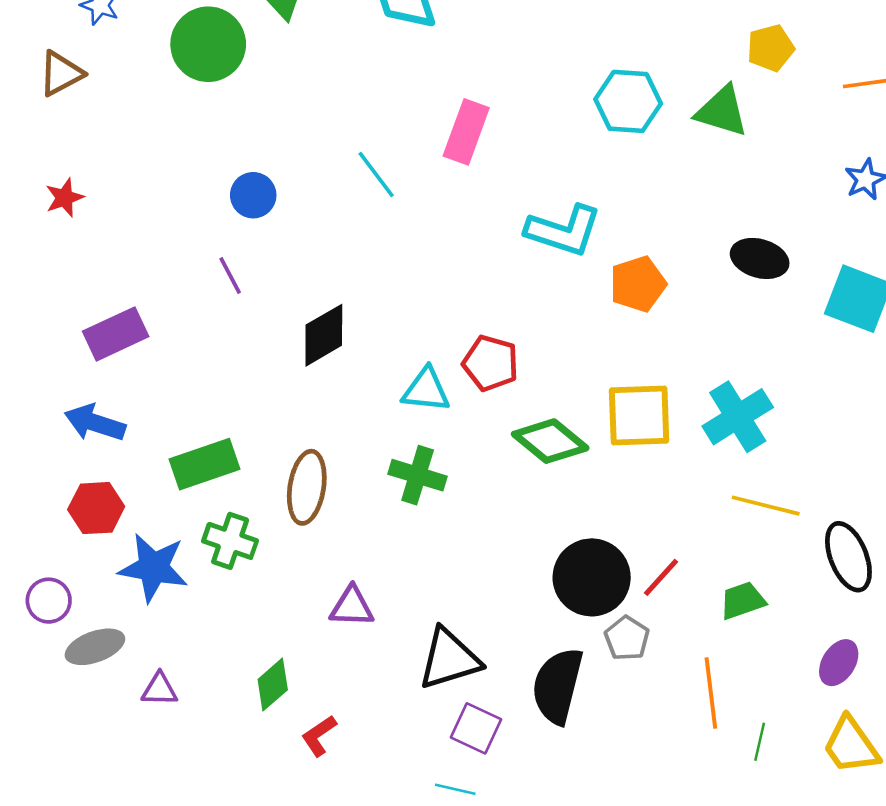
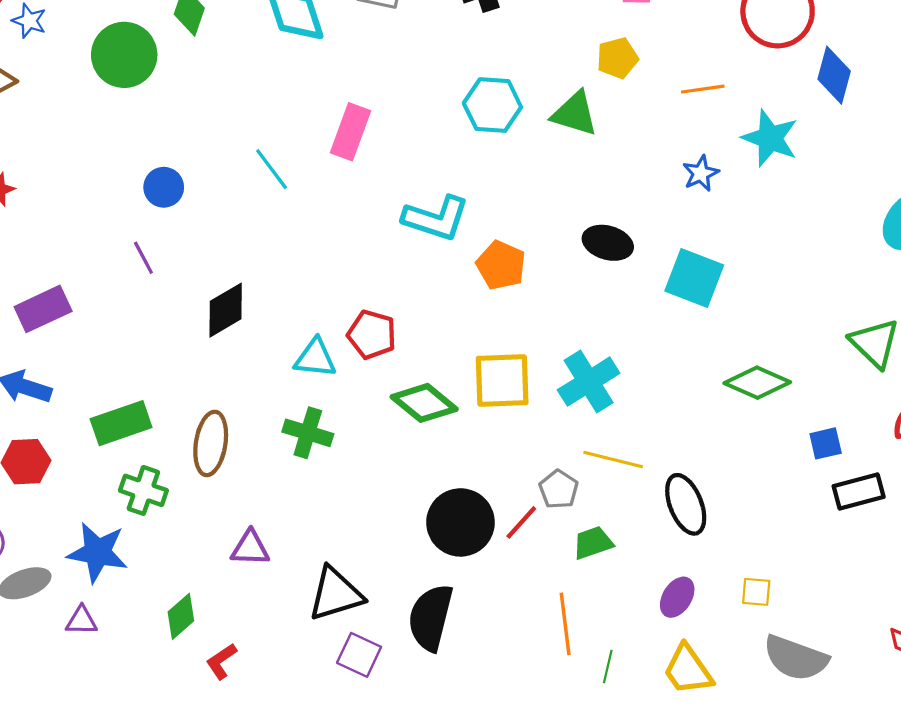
orange pentagon: (638, 284) -> (501, 265), turned -30
blue star: (153, 568) -> (98, 552), moved
gray pentagon: (627, 638) -> (559, 489), moved

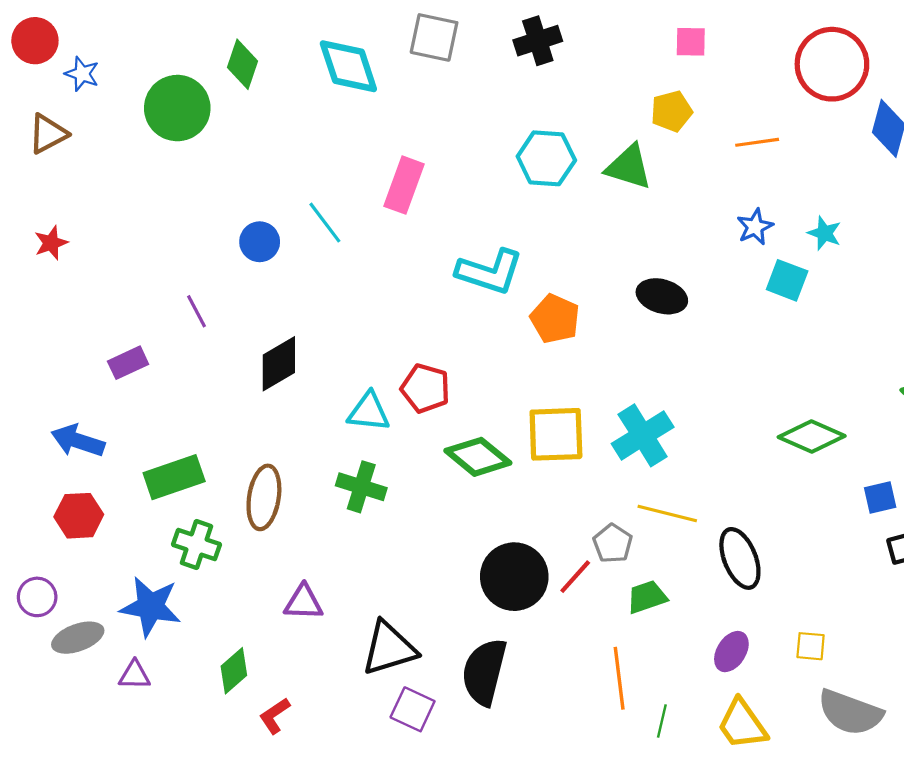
cyan star: (770, 138) -> (824, 233), moved, size x0.6
blue circle: (164, 187) -> (260, 242), moved
cyan square: (694, 278) -> (787, 280), moved, size x0.7
purple rectangle: (43, 309) -> (128, 363), moved, size x0.7

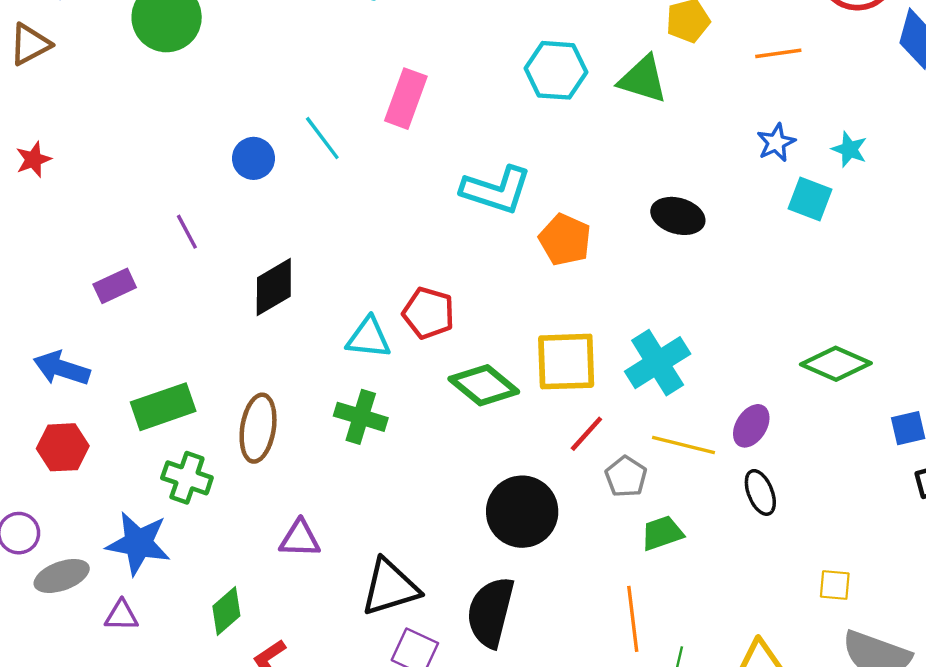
black ellipse: (740, 558) -> (760, 492), size x0.7
red line: (575, 577) -> (586, 434), moved
purple ellipse: (731, 652) -> (751, 426), moved

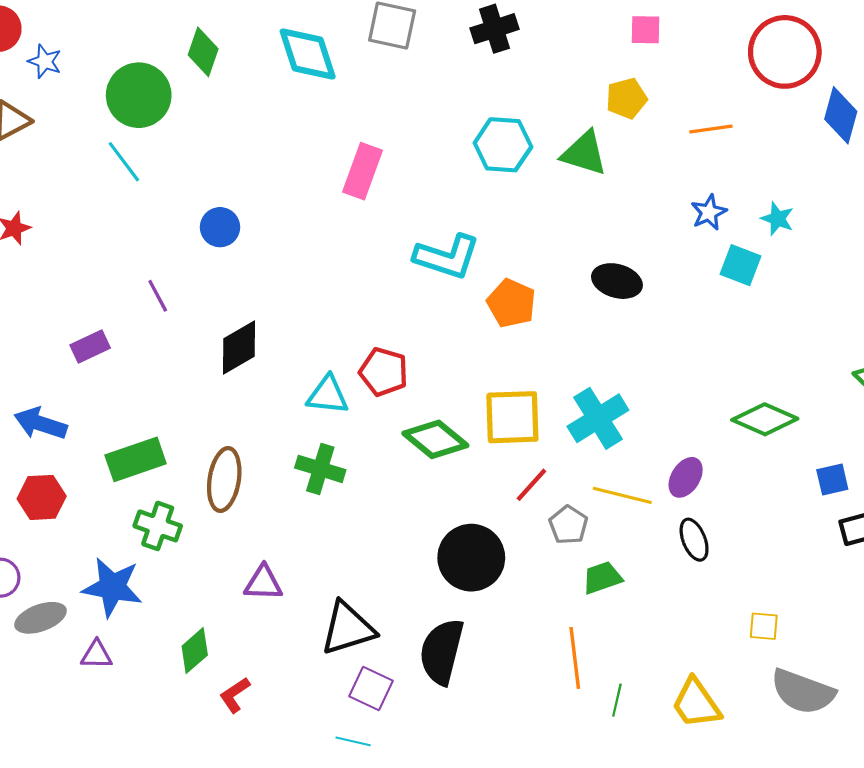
cyan line: (322, 138) -> (124, 162), moved

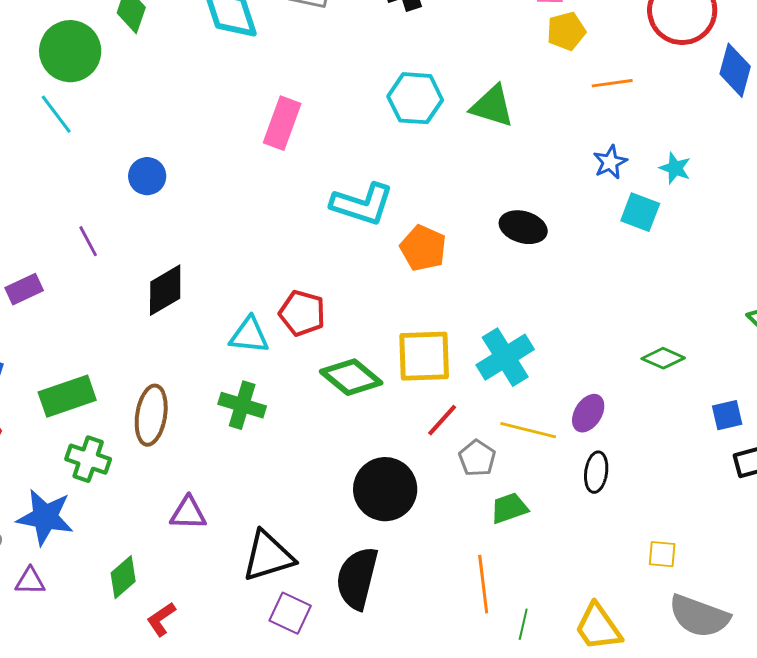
yellow pentagon: (626, 98) -> (566, 31), moved
green diamond: (765, 419) -> (663, 358), size x0.7
black ellipse: (694, 540) -> (596, 472), turned 30

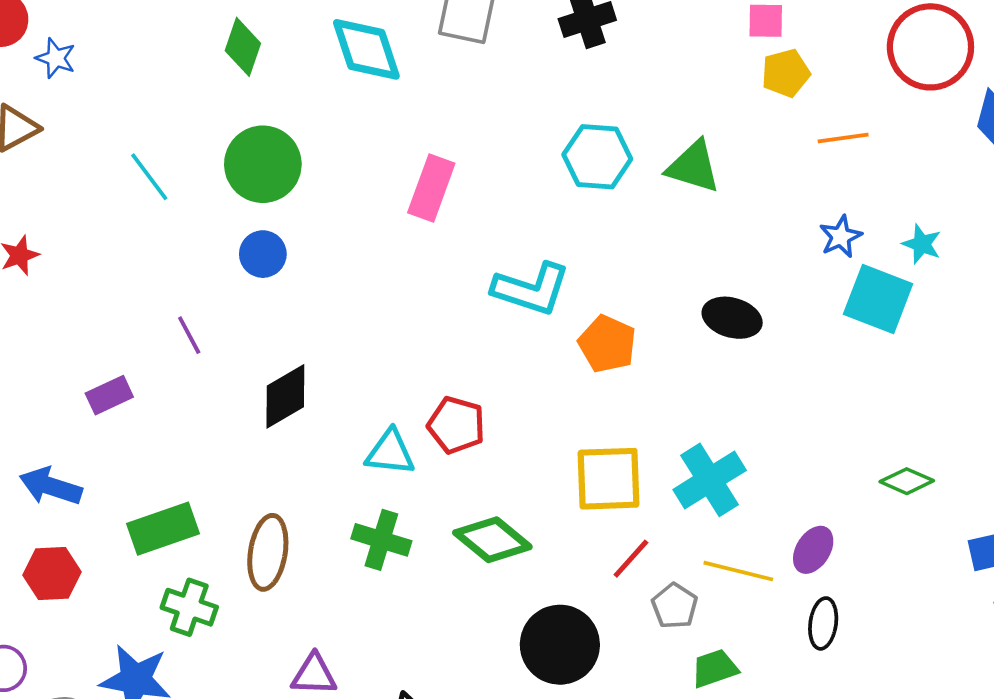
green circle: (70, 51) -> (263, 164), moved
cyan square: (640, 212) -> (878, 299), size x1.4
green diamond: (351, 377) -> (492, 540), moved

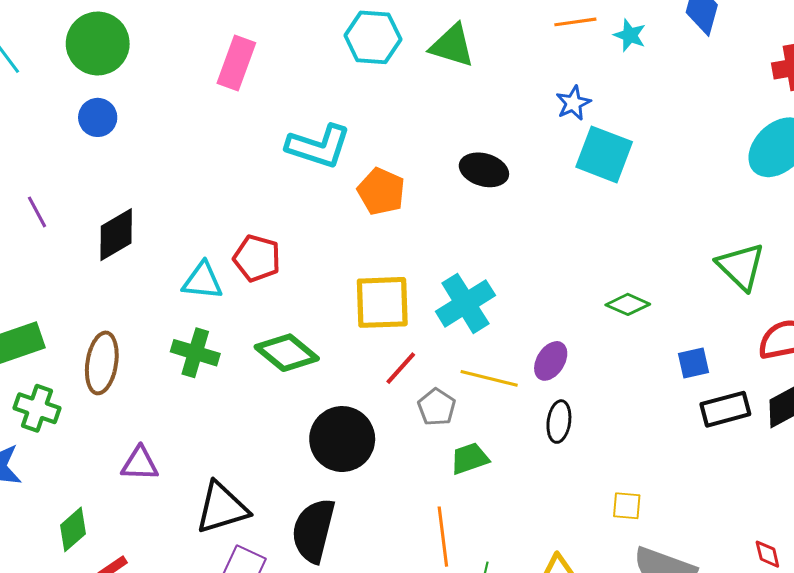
cyan star: (922, 244) -> (630, 35), moved
purple line: (189, 335) -> (37, 212), moved

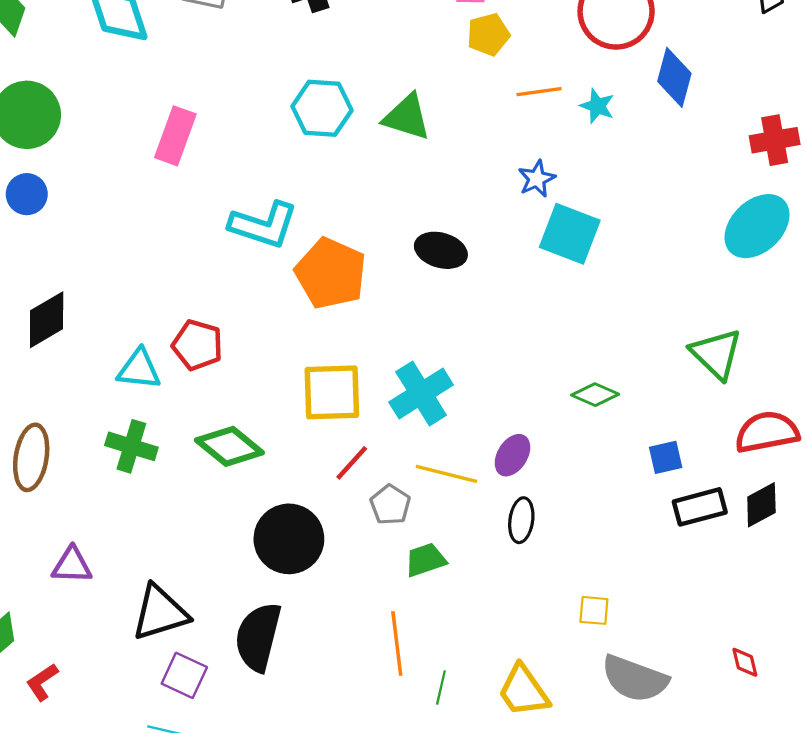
orange pentagon: (381, 191) -> (331, 273), size x1.4

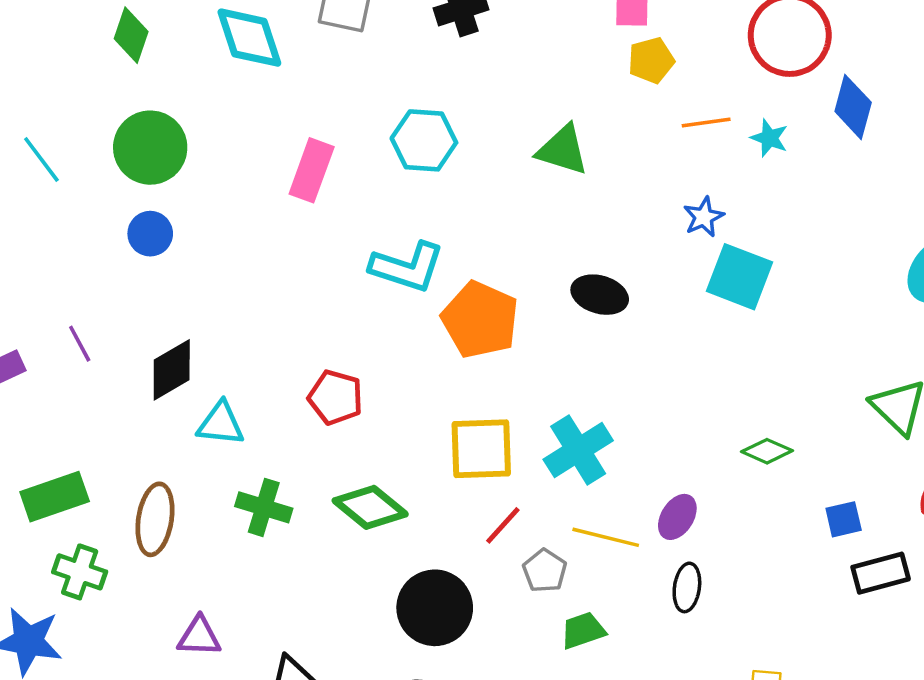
cyan hexagon: (322, 108) -> (424, 140), moved
cyan triangle: (139, 369) -> (221, 424), moved

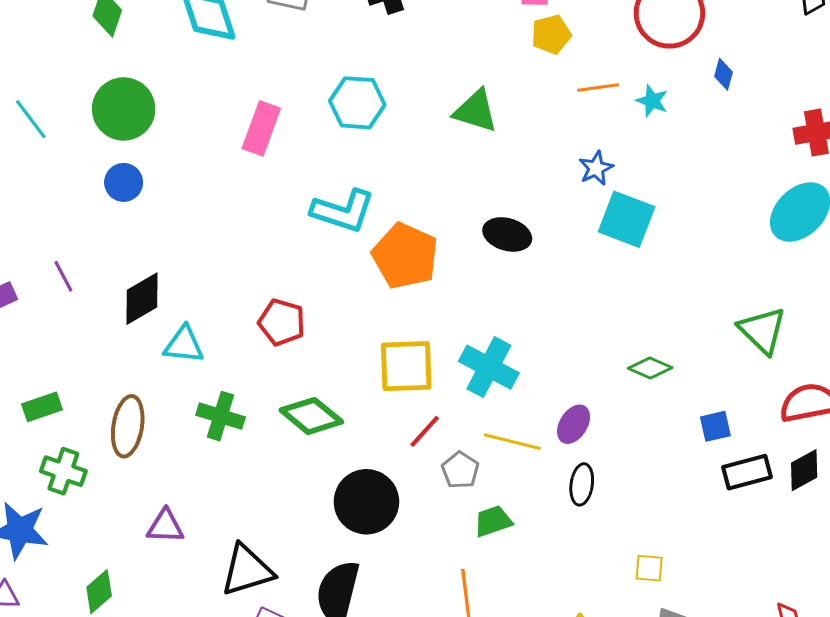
blue diamond: (853, 107) -> (724, 74), size x0.6
cyan cross: (578, 450) -> (489, 367), turned -30
green rectangle: (55, 497) -> (42, 407), size x0.7

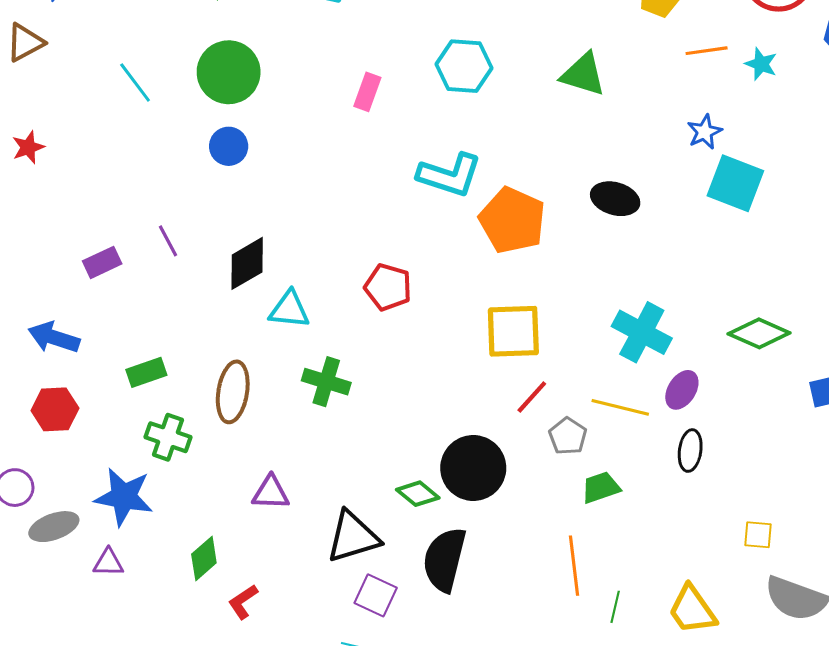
pink rectangle: (261, 128) -> (367, 92), size x0.7
cyan cross: (489, 367) -> (642, 332), moved
green diamond: (650, 368) -> (759, 333), size x1.4
green diamond: (311, 416) -> (418, 494), moved, size x0.7

